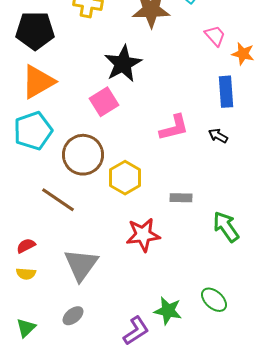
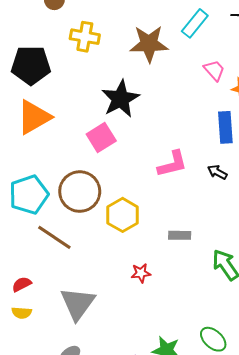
cyan pentagon: (33, 131) -> (29, 195), moved
red star: (143, 235) -> (141, 273), size x0.6

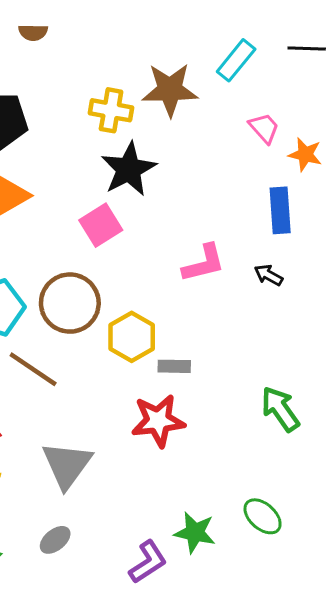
yellow cross: (85, 37) -> (111, 110), moved
gray rectangle: (180, 235) -> (174, 366), moved
red star: (141, 273) -> (158, 421), size x1.8

